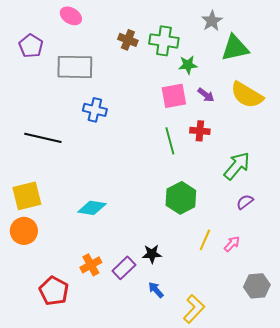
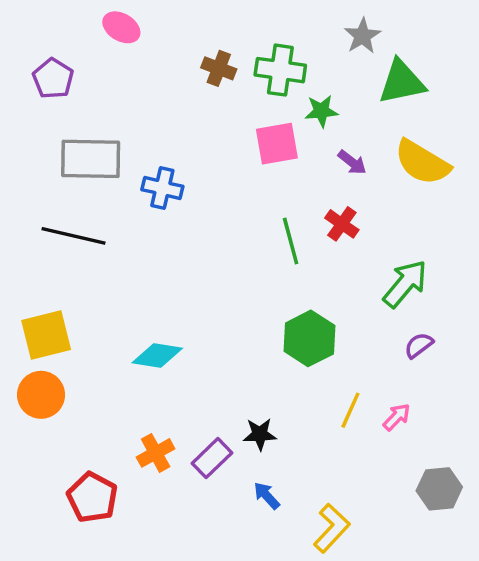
gray rectangle: (75, 67) -> (91, 159), moved
pink square: (174, 96) -> (277, 144), moved
red cross: (200, 131) -> (342, 224), turned 30

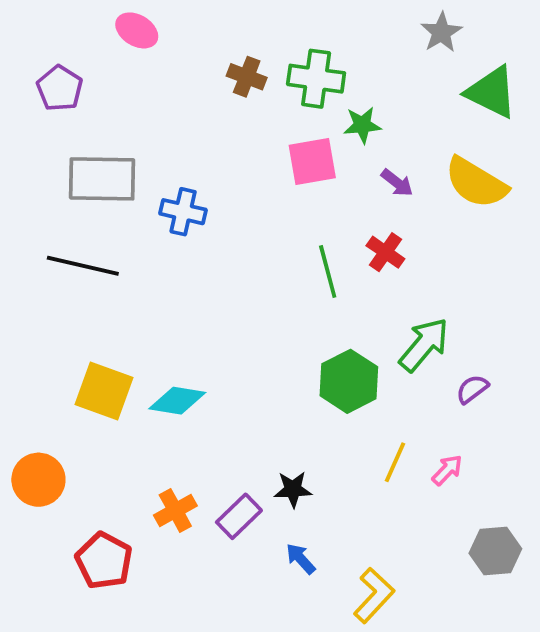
gray star: (362, 36) -> (441, 32), moved
green triangle: (402, 82) -> (492, 92), moved, turned 38
green arrow: (405, 284) -> (424, 345), moved
yellow square: (46, 335) -> (104, 391), moved, turned 34
orange circle: (41, 395) -> (38, 480), moved

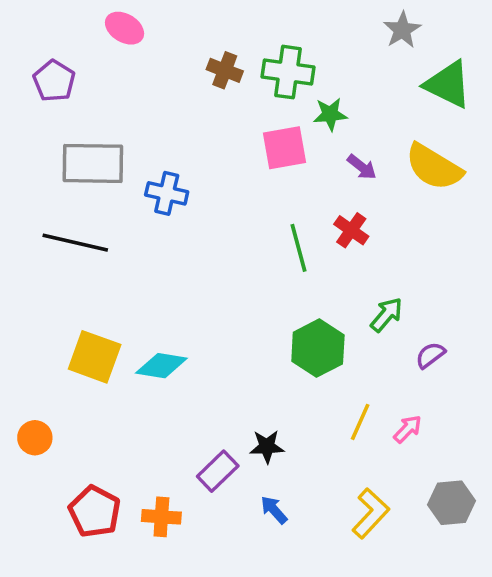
green arrow: (424, 345) -> (386, 315), size x0.7
orange circle: (38, 480) -> (35, 438), size x0.7
orange cross: (175, 511) -> (161, 517), moved, turned 33
yellow L-shape: (374, 595) -> (371, 513), moved

